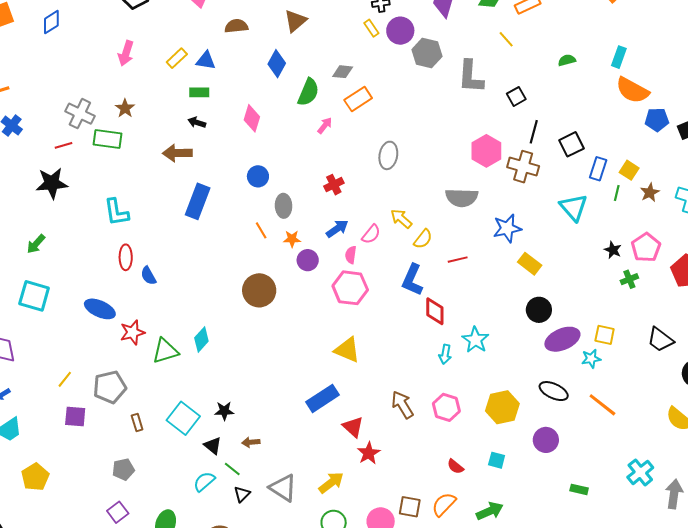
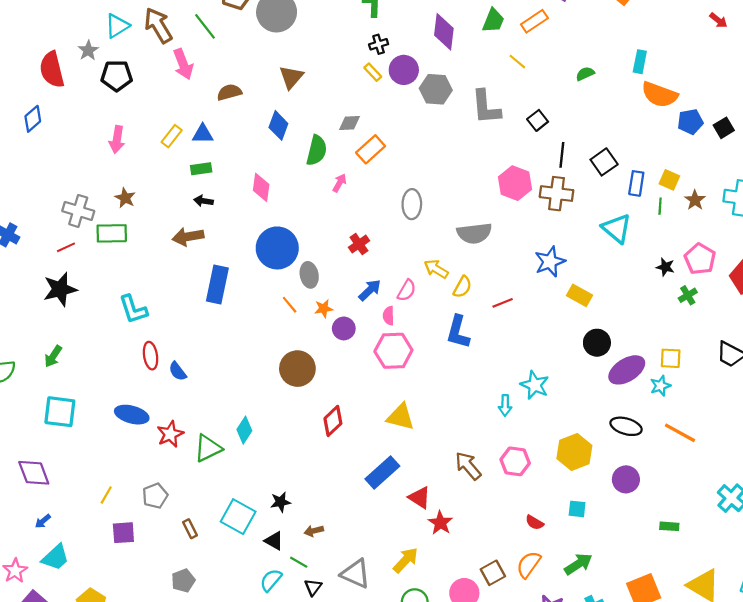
blue circle: (258, 176) -> (277, 248), size x1.8
gray semicircle: (462, 198) -> (474, 233), moved
red diamond: (435, 311) -> (333, 421), moved, turned 56
gray pentagon: (110, 387) -> (155, 496), size x0.7
brown square: (410, 507) -> (493, 573), turned -30

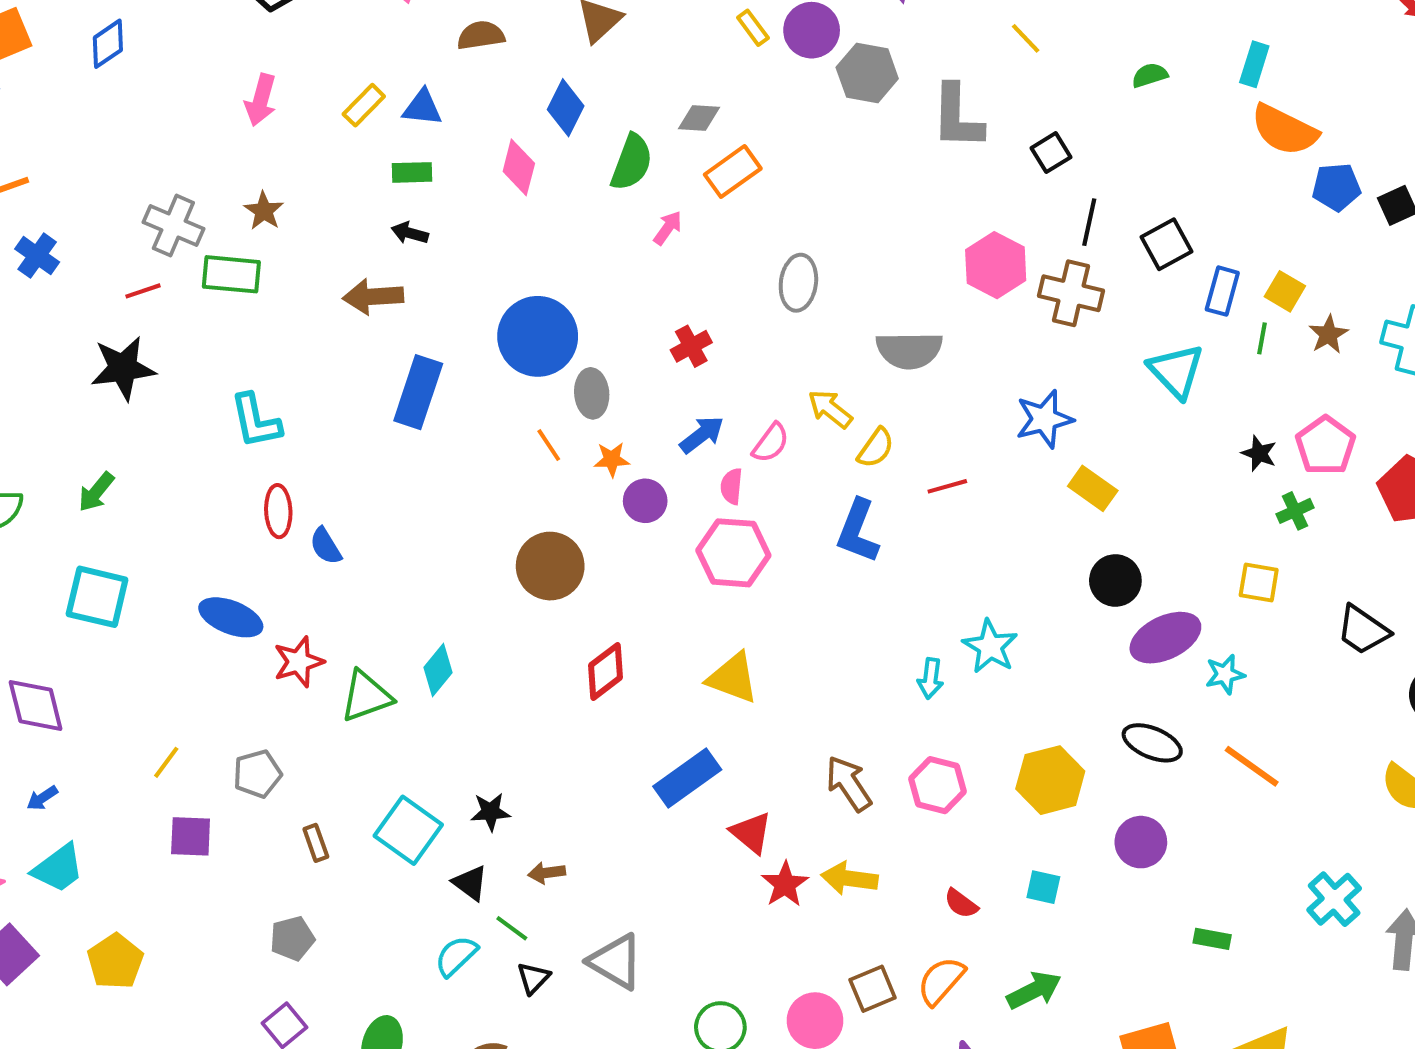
pink diamond: (261, 187) -> (519, 167), moved
yellow square: (671, 358) -> (1259, 583), moved
yellow arrow: (406, 560) -> (849, 878), moved, turned -132

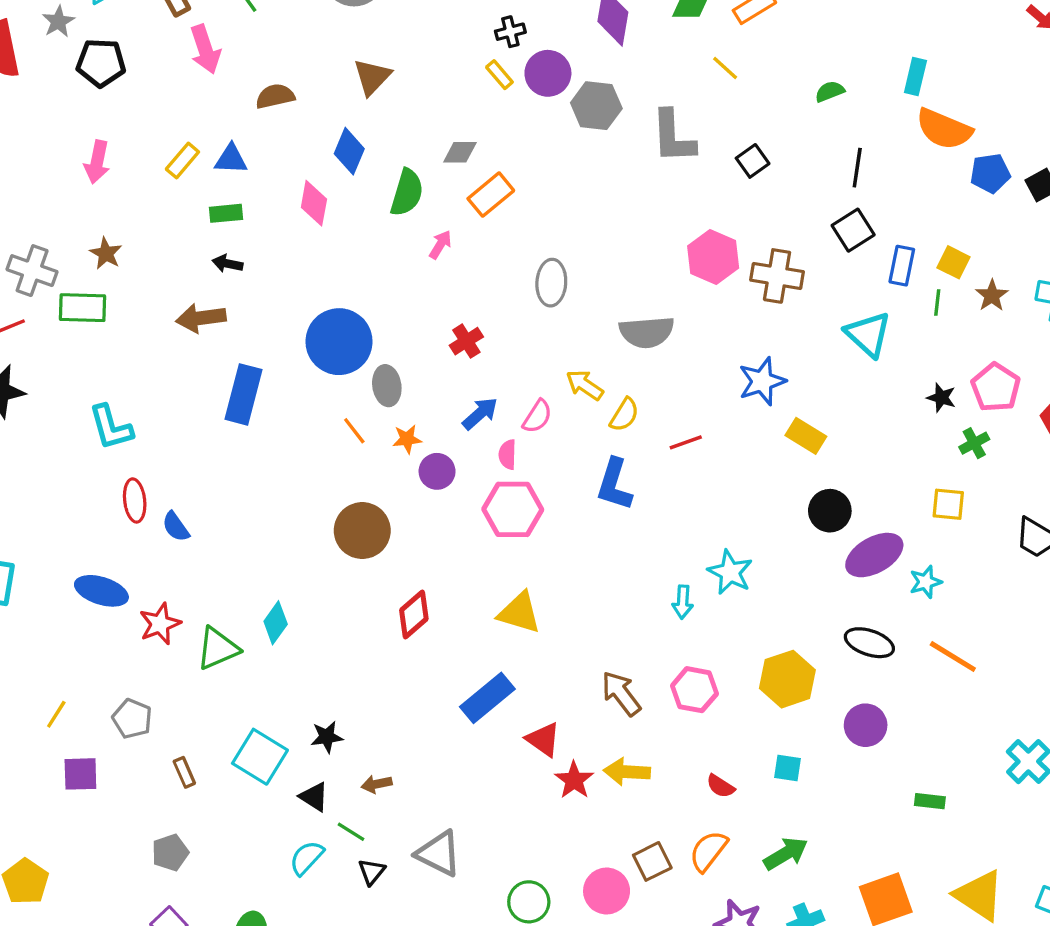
black line: (1089, 222) -> (857, 168), moved
gray pentagon: (257, 774) -> (132, 719), turned -30

